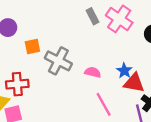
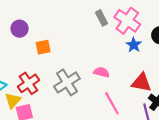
gray cross: (58, 61) -> (67, 82), moved, turned 30
blue star: (124, 71) -> (134, 45), moved
red cross: (17, 84) -> (28, 83), turned -30

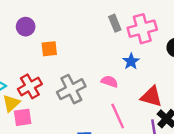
pink cross: (127, 21) -> (142, 29), turned 35
blue star: (134, 45) -> (131, 61), moved

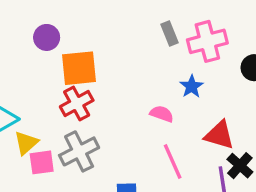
orange square: (49, 49) -> (79, 68), size x1.6
red cross: (30, 86) -> (77, 103), moved
gray cross: (71, 89) -> (79, 151), moved

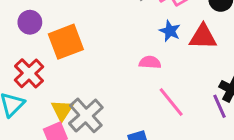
red cross: (77, 103) -> (29, 73), moved
red triangle: (219, 135) -> (203, 37), moved
yellow triangle: (26, 143) -> (62, 110), moved

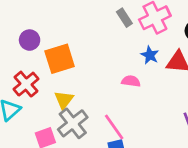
pink line: (171, 102) -> (114, 127), moved
yellow triangle: (62, 110) -> (64, 100), moved

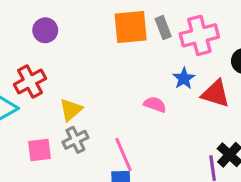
orange square: (60, 59) -> (131, 27), moved
gray cross: (73, 123) -> (75, 140), size x0.7

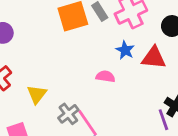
gray cross: (75, 140) -> (68, 114), moved

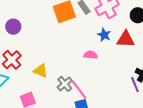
yellow triangle: (37, 94) -> (41, 71), turned -42

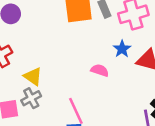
gray cross: (65, 84) -> (31, 98), moved

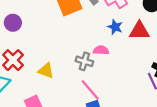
gray cross: (31, 98) -> (84, 61), moved, turned -30

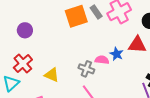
blue star: (115, 27) -> (117, 54), moved

